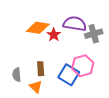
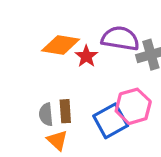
gray semicircle: (17, 75) -> (46, 114), moved
blue square: (69, 75) -> (111, 121), turned 30

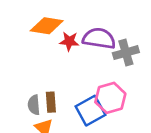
orange diamond: (61, 45) -> (47, 26), moved
red star: (86, 56) -> (69, 41), moved, turned -30

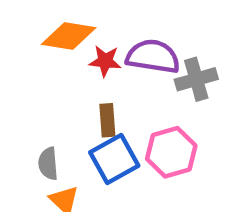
brown rectangle: (51, 102) -> (107, 120), moved
blue square: (91, 111) -> (114, 159), moved

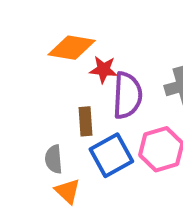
purple semicircle: (153, 56) -> (127, 95), moved, turned 84
brown rectangle: (107, 120) -> (86, 121), moved

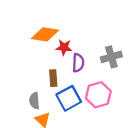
purple semicircle: (127, 95) -> (78, 63), size x0.7

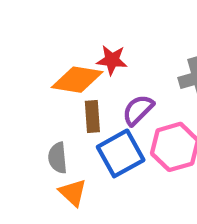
orange diamond: (45, 34) -> (77, 80), moved
purple semicircle: (78, 63) -> (138, 110), moved, turned -138

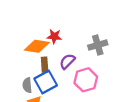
blue square: (121, 153) -> (46, 82), moved

